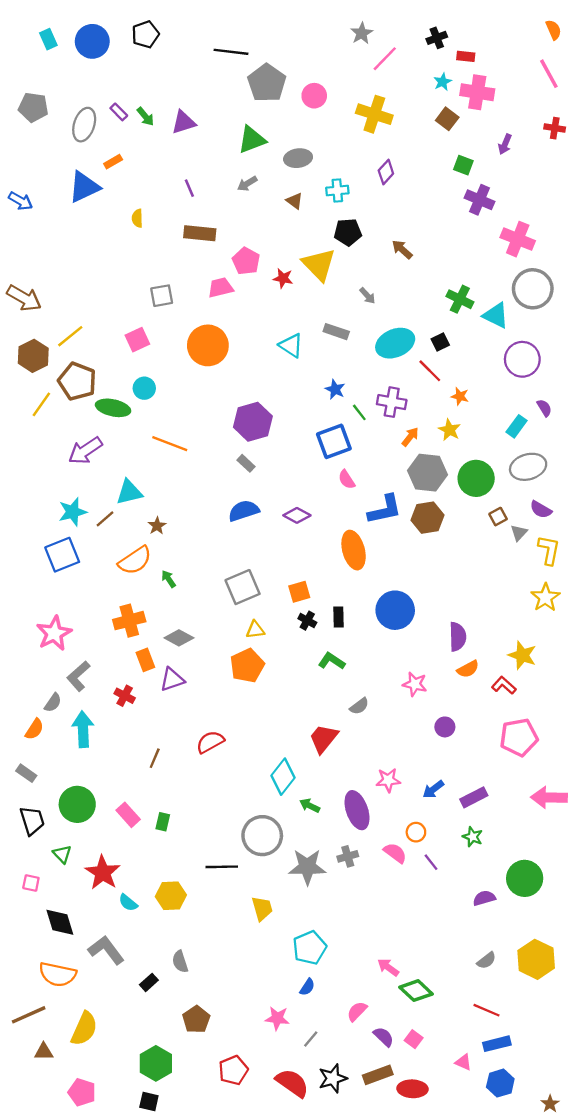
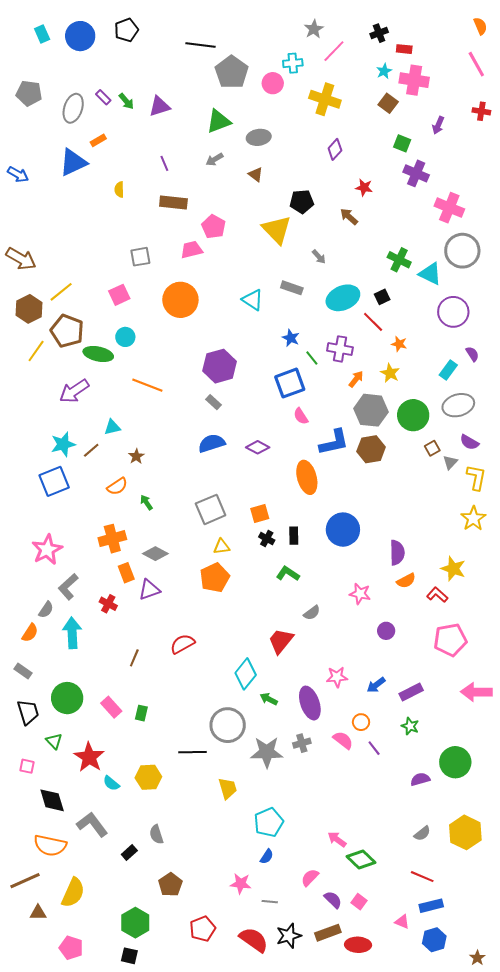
cyan cross: (337, 190) -> (293, 63), moved
red star: (283, 278) -> (364, 187), moved
cyan triangle: (129, 492) -> (112, 427), size x0.7
orange semicircle: (135, 560) -> (117, 486), size x0.7
gray line: (311, 1039) -> (270, 902), turned 56

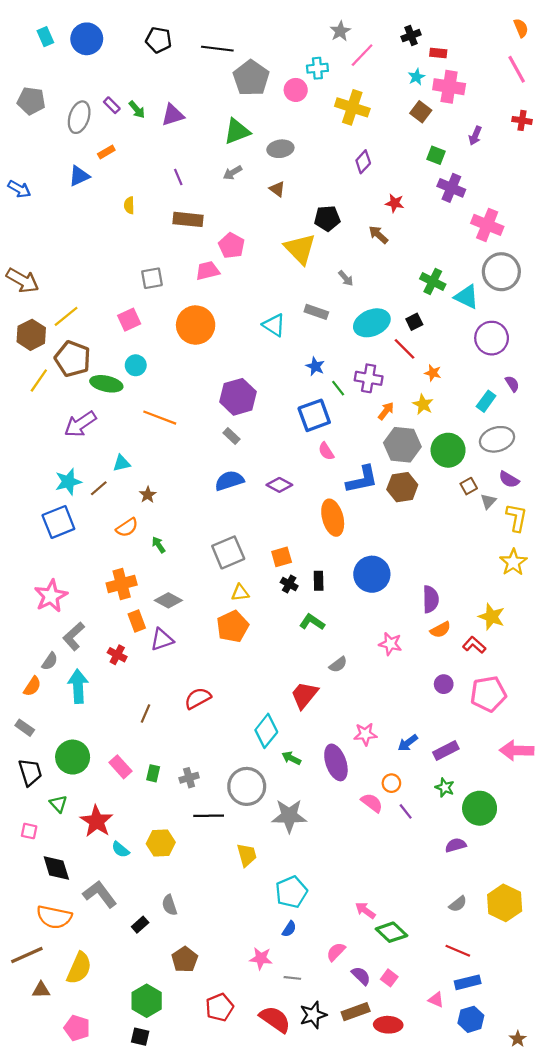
black pentagon: (126, 30) -> (159, 40), moved, turned 30
blue triangle: (73, 162) -> (79, 176), size x0.7
purple circle: (386, 631) -> (444, 684), moved
gray cross: (302, 743) -> (189, 778), moved
green circle: (455, 762) -> (480, 808), moved

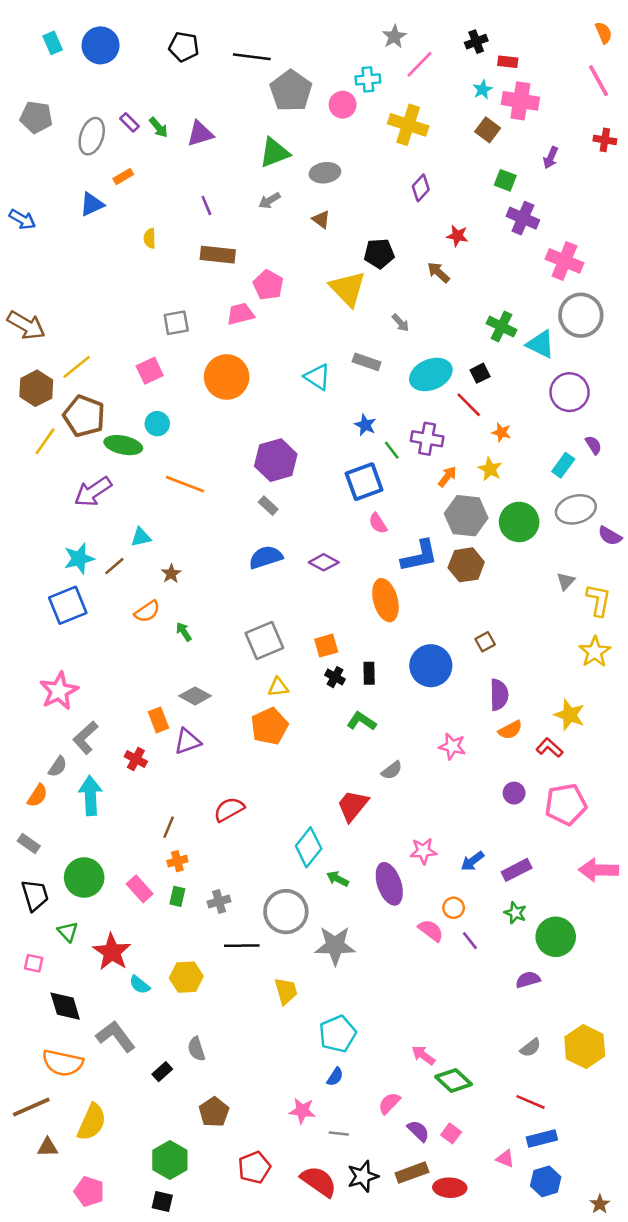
purple semicircle: (509, 480) -> (610, 536), moved
brown square: (469, 486) -> (485, 642), moved
orange cross: (122, 584) -> (177, 861), moved, size x0.6

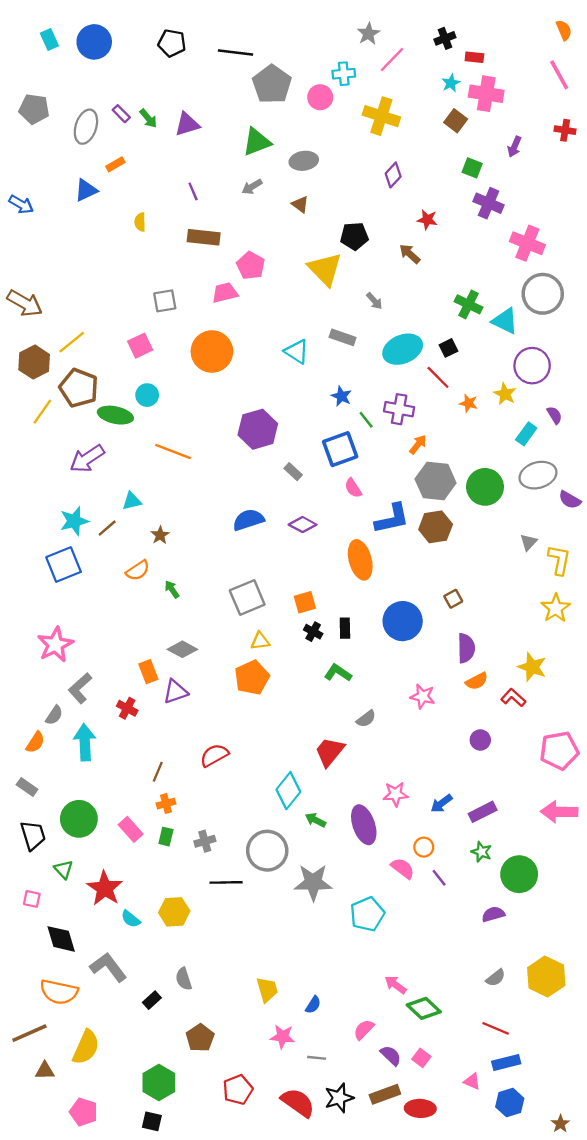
yellow star: (490, 469) -> (505, 394), moved
gray rectangle: (268, 506) -> (293, 472), moved
pink pentagon: (566, 804) -> (559, 751), moved
yellow trapezoid: (286, 991) -> (267, 990), moved
cyan pentagon: (338, 1034) -> (367, 914), moved

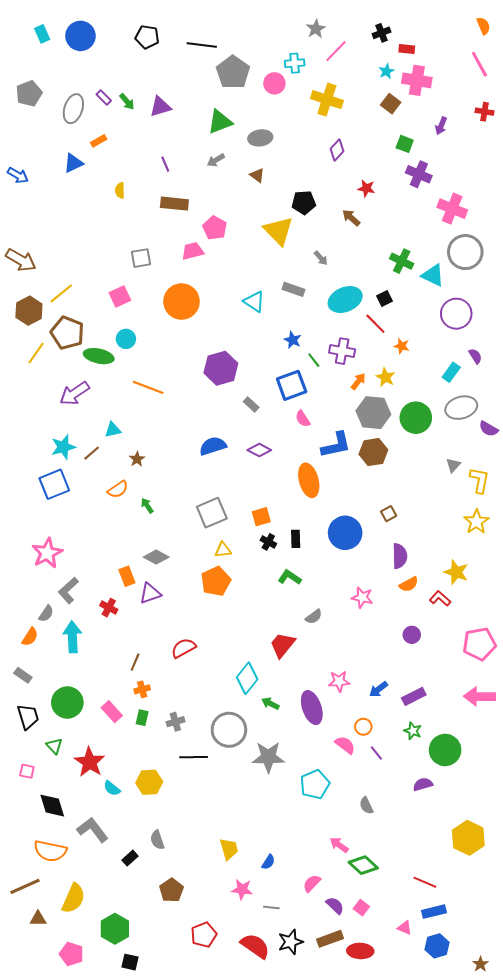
gray pentagon: (34, 109) -> (29, 93), turned -30
yellow star: (505, 394) -> (386, 377), moved
gray semicircle: (496, 978) -> (366, 806), moved, turned 102
green hexagon: (159, 1083) -> (115, 929), moved

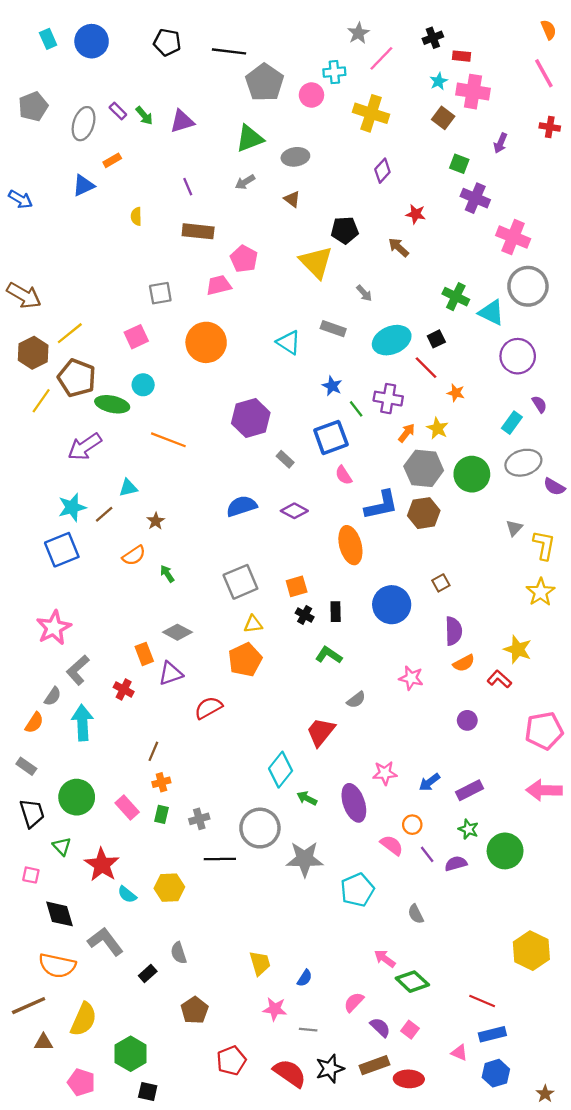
red semicircle: (184, 648) -> (208, 708), moved
purple semicircle: (423, 784) -> (456, 864), moved

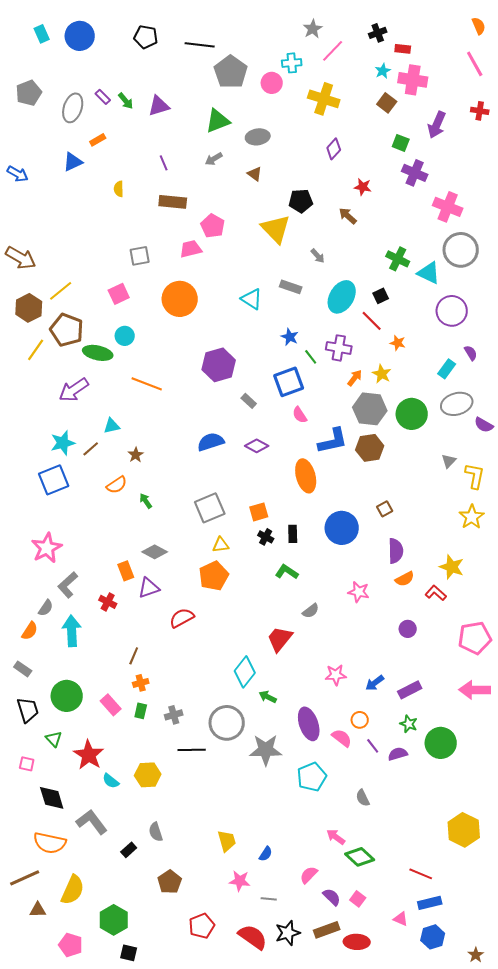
purple arrow: (500, 143) -> (437, 125), size x1.5
cyan ellipse: (392, 340) -> (342, 297), turned -36
purple ellipse: (354, 803) -> (309, 724), moved

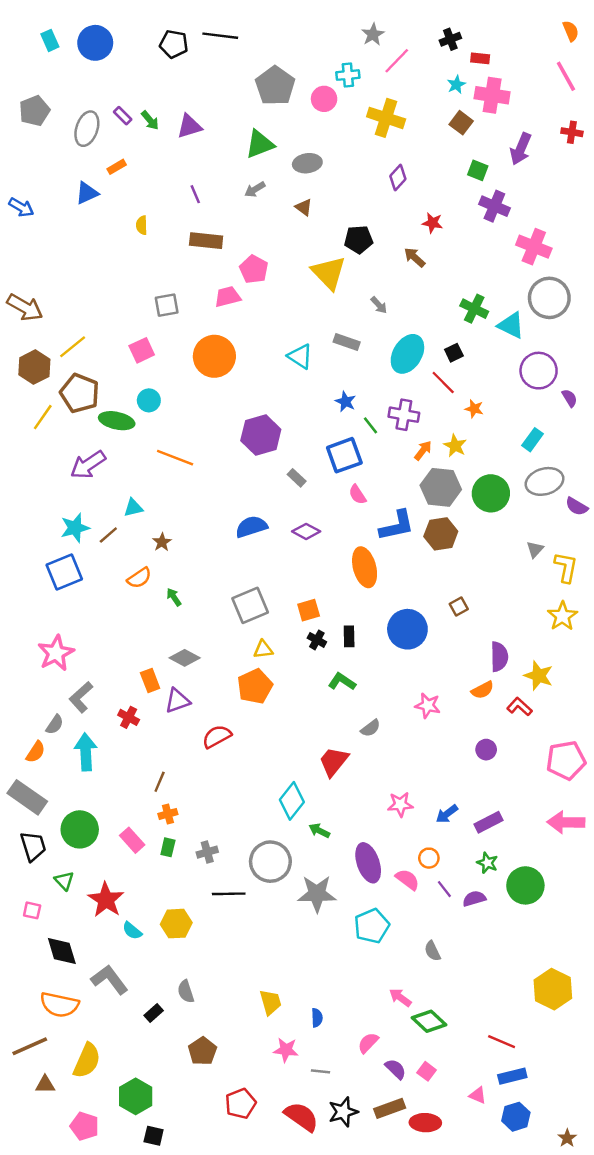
black line: (200, 45) -> (220, 36), moved
purple semicircle: (471, 353) -> (570, 398), moved
purple semicircle: (396, 551) -> (499, 657), moved
gray rectangle: (23, 669) -> (27, 797), size x1.8
blue semicircle: (266, 854) -> (317, 1018), turned -35

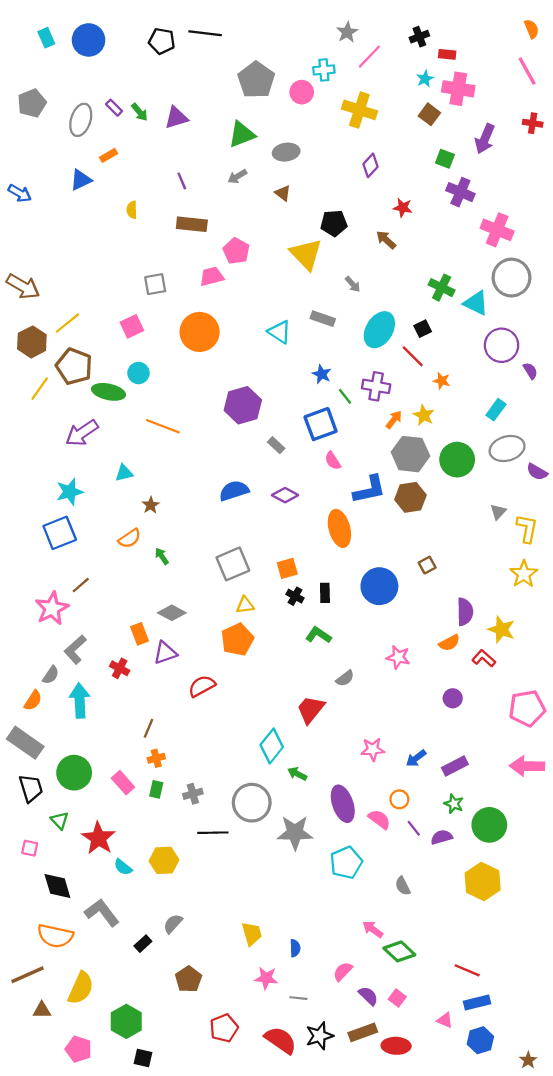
brown line: (108, 535) -> (81, 585), moved
yellow hexagon: (553, 989) -> (483, 881), moved
gray semicircle: (186, 992) -> (173, 924), turned 60

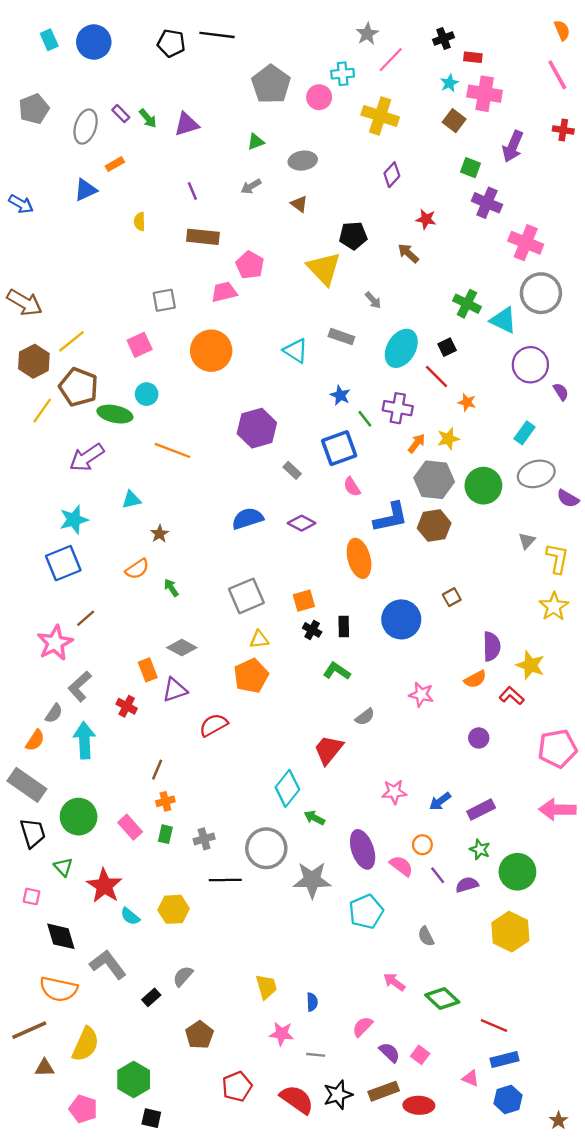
green triangle: (242, 134) -> (256, 142), size x0.6
yellow star: (424, 415) -> (448, 439), turned 30
green diamond: (399, 951) -> (442, 998), moved

